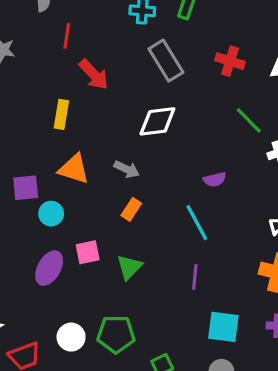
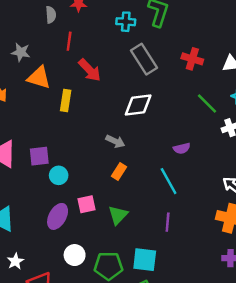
orange triangle: (74, 169) -> (39, 78), moved
cyan square: (223, 327) -> (145, 260), moved
white circle: (71, 337) -> (75, 255), moved

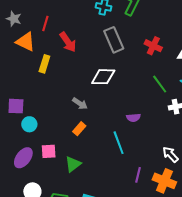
red line: (69, 41) -> (45, 24), moved
purple line: (168, 222) -> (138, 175), moved

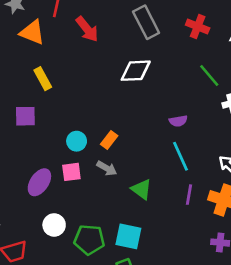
yellow rectangle: (44, 64) -> (43, 79), moved, turned -42
gray arrow: (80, 104) -> (107, 168), moved
cyan circle: (29, 124) -> (77, 141), moved
cyan line: (119, 143) -> (180, 156), moved
green triangle: (73, 164) -> (141, 189), moved, turned -42

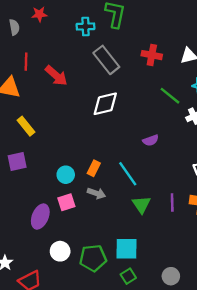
cyan line: (180, 156) -> (128, 174), moved
green triangle: (141, 189) -> (141, 205), moved, turned 30

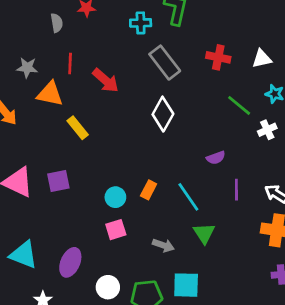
white diamond: (105, 104) -> (163, 114), turned -48
yellow rectangle: (26, 126) -> (78, 128), moved
gray arrow: (96, 193) -> (163, 245), moved
purple line: (172, 202) -> (236, 190), moved
purple ellipse: (40, 217) -> (70, 262), moved

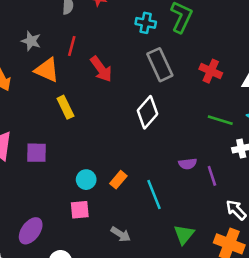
green line: (239, 105) -> (220, 120), turned -35
purple line: (236, 190) -> (212, 176), moved, turned -30
green triangle: (204, 233) -> (184, 234), moved

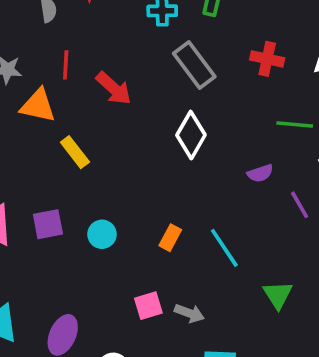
purple semicircle: (188, 164) -> (260, 173), moved
cyan circle: (86, 180) -> (102, 234), moved
pink square: (80, 210) -> (148, 306), moved

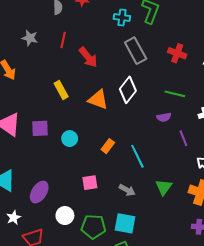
orange triangle: (38, 106) -> (98, 100), moved
green line: (295, 124) -> (175, 94), moved
gray arrow: (189, 313) -> (127, 190), moved

